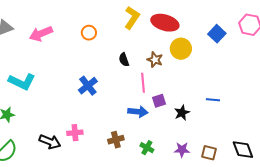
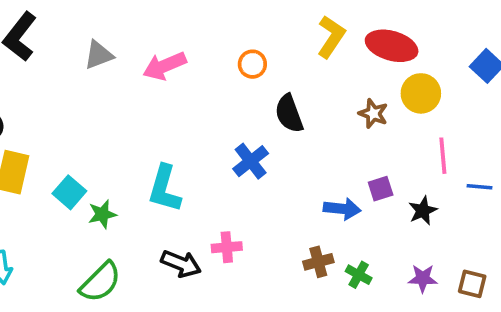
black semicircle: (124, 60) -> (289, 114), moved, size x1.5
cyan L-shape: (22, 82) -> (165, 189), moved, turned 80
pink line: (143, 83) -> (443, 156), moved
brown cross: (116, 140) -> (318, 262), moved

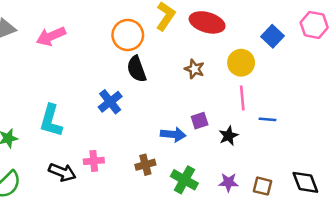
orange circle: (252, 64) -> (128, 35), moved, size x1.6
yellow circle: (421, 93) -> (241, 63), moved
brown cross: (318, 262) -> (145, 165), moved
green cross: (359, 275) -> (184, 180), size x1.5

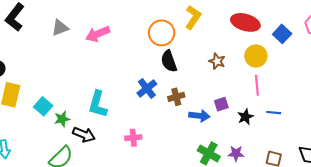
red ellipse: (207, 22) -> (245, 22), moved
blue line: (268, 119) -> (274, 113), moved
brown cross: (145, 165) -> (176, 97), moved
black arrow: (62, 172) -> (84, 135), moved
purple star: (228, 182) -> (236, 153), moved

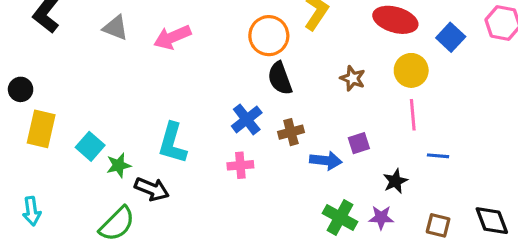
gray triangle: (60, 28) -> (115, 28), turned 42
black star: (245, 117) -> (395, 181), moved
pink cross: (133, 138) -> (240, 165), moved

